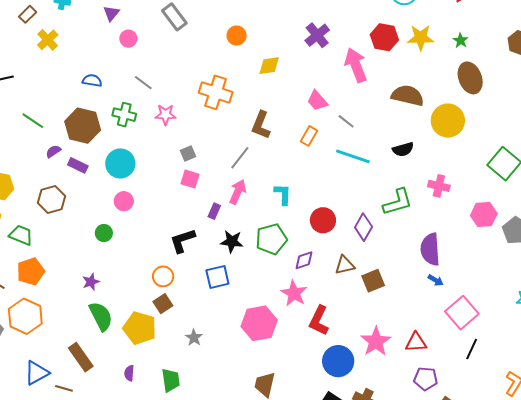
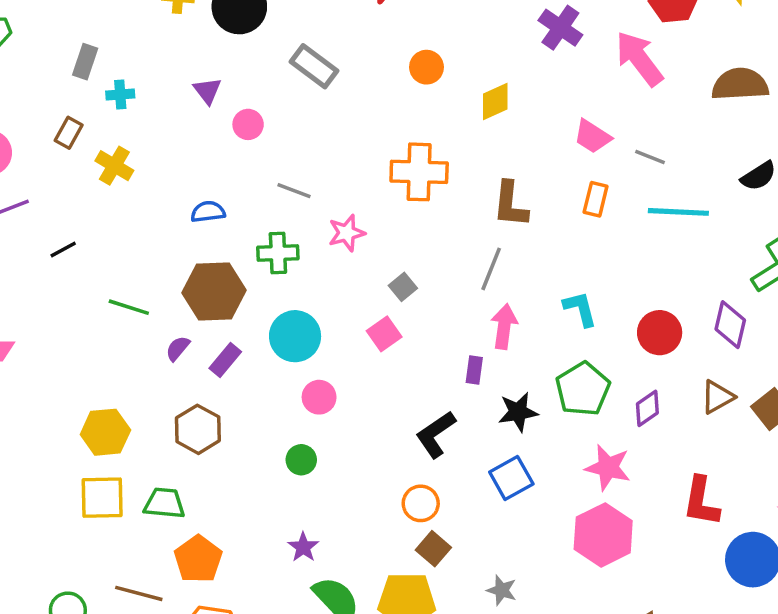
purple rectangle: (78, 165) -> (225, 360), turned -60
pink square: (190, 179) -> (384, 334), moved, turned -36
pink star: (294, 293) -> (608, 467), moved

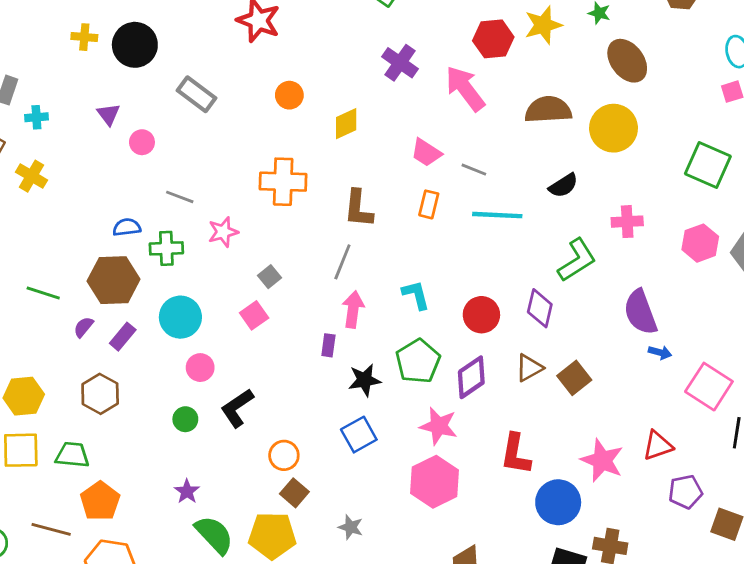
blue semicircle: (208, 212) -> (127, 227), moved
purple diamond: (647, 408) -> (471, 377), size x1.4
black L-shape: (436, 434) -> (237, 408), moved

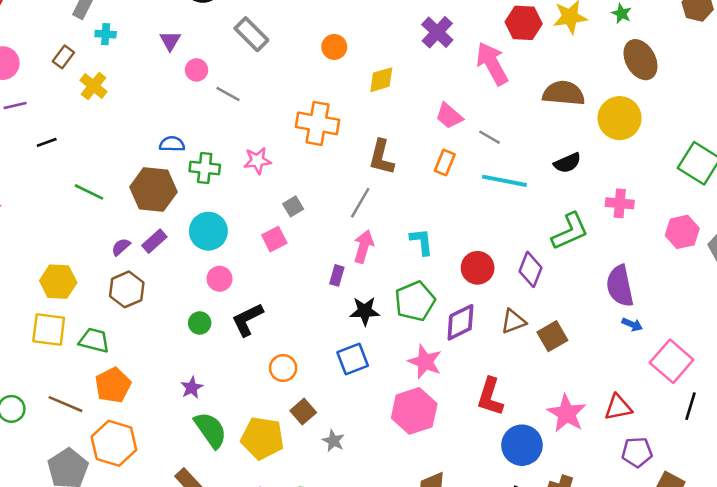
gray line: (180, 197) -> (228, 94), moved
purple semicircle: (83, 327) -> (121, 247), moved
brown square: (294, 493) -> (303, 412), moved

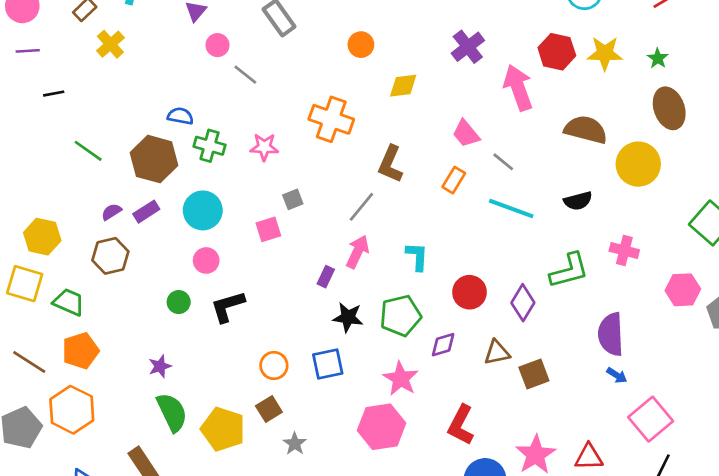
purple diamond: (460, 322) -> (443, 345), size x0.7
orange circle: (283, 368) -> (274, 366), moved

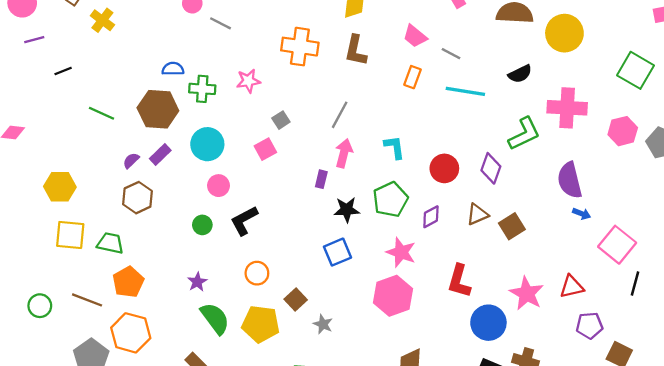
brown L-shape: (390, 164) -> (356, 51), moved
yellow hexagon: (42, 237) -> (60, 187), moved
pink cross: (624, 250) -> (567, 108), size x1.6
orange circle: (274, 366) -> (257, 273), moved

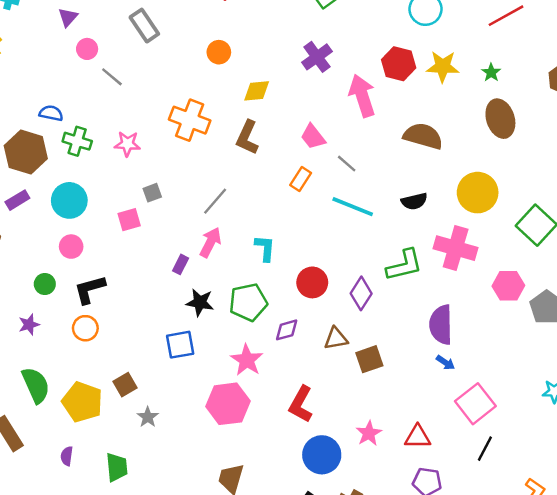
yellow circle: (564, 33) -> (478, 193), moved
orange circle: (257, 273) -> (85, 328), moved
purple star: (197, 282) -> (29, 325), moved
pink star: (527, 294) -> (369, 433), size x0.7

